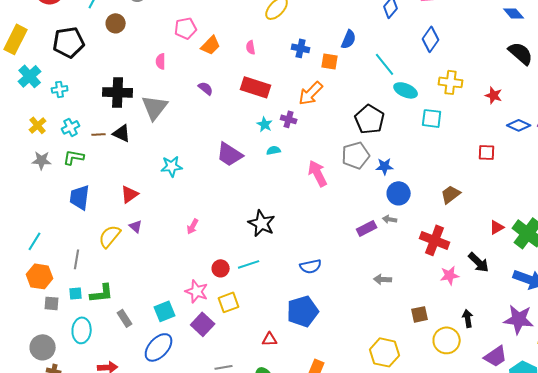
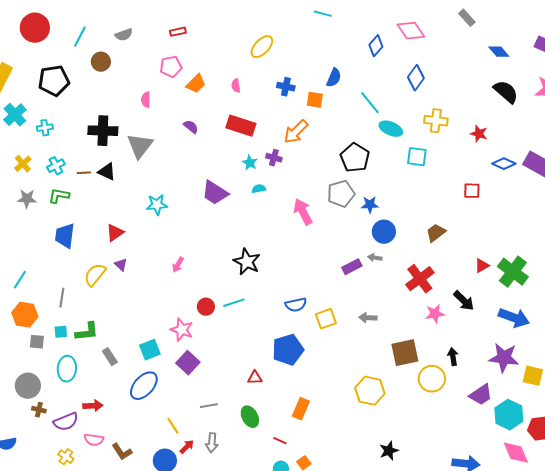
red cross: (435, 240) -> (420, 279), turned 32
yellow square: (229, 302) -> (326, 319), moved
brown square: (420, 314) -> (405, 353), size x1.6

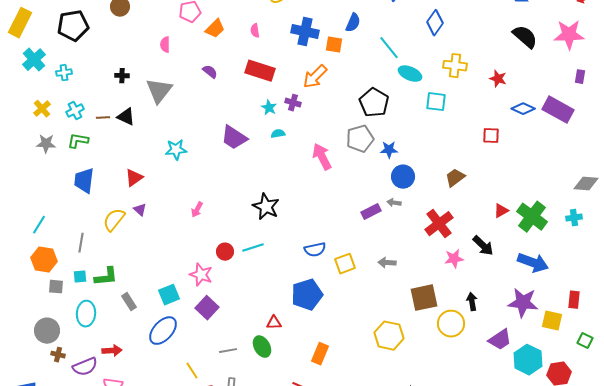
blue cross: (286, 87) -> (305, 32), size x1.5
black cross: (103, 131) -> (122, 76), size x0.5
green ellipse: (250, 417) -> (262, 347), moved

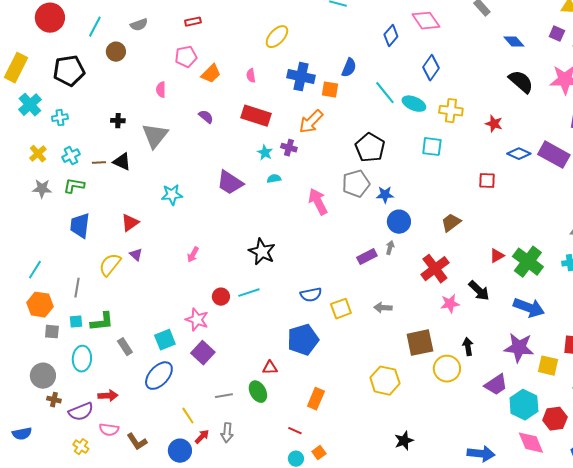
cyan ellipse: (410, 74) -> (414, 104), moved
gray arrow: (394, 203) -> (390, 248), turned 96

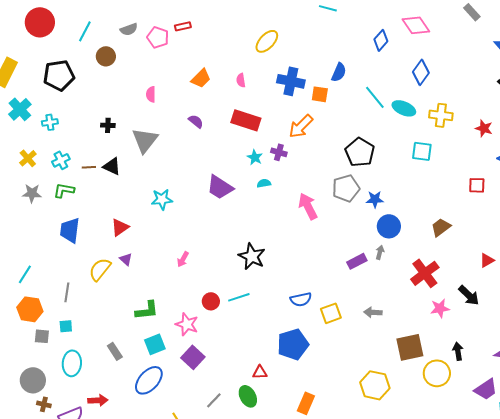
pink pentagon: (186, 57) -> (158, 37), moved, turned 30
green L-shape: (102, 322) -> (147, 310), moved
gray line: (224, 396) -> (214, 400), turned -36

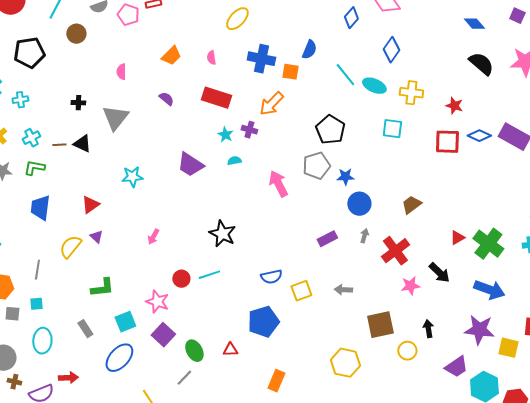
red square: (477, 185) -> (447, 142), moved, size x1.5
gray arrow: (380, 252) -> (364, 236), moved
green L-shape: (147, 310) -> (102, 288), moved
yellow circle: (437, 373) -> (407, 351), size x0.7
green ellipse: (248, 396) -> (194, 351), moved

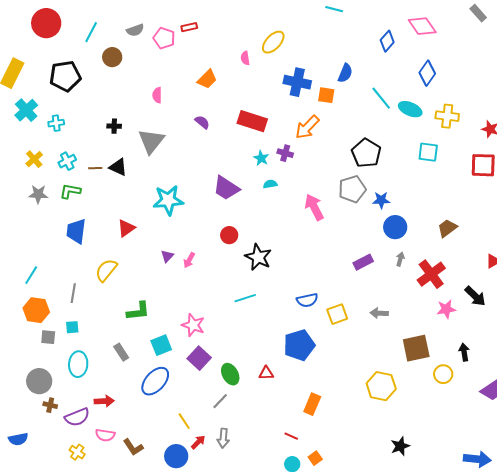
pink semicircle: (211, 58) -> (245, 58), moved
cyan star: (132, 177) -> (168, 200), size x1.4
purple triangle: (96, 237) -> (167, 256), moved, turned 32
red circle: (181, 279) -> (229, 235), moved

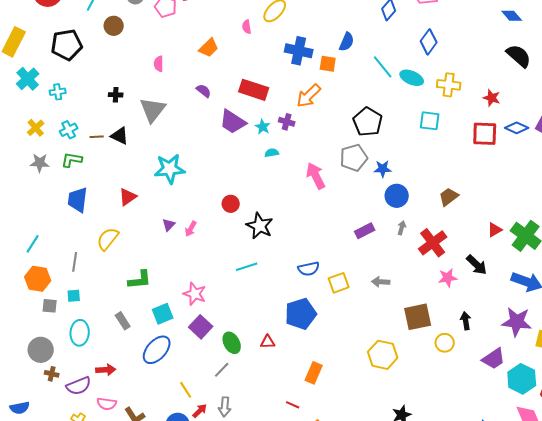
purple trapezoid: (226, 188) -> (233, 122), moved

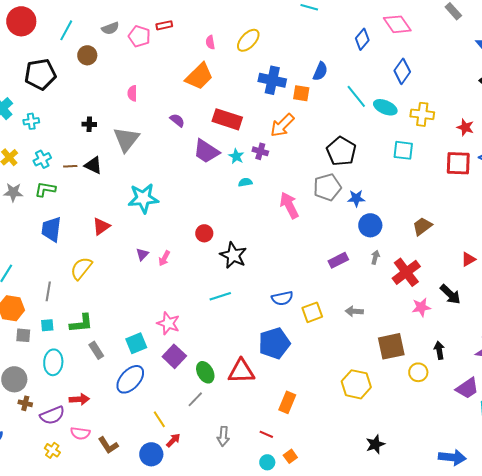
pink semicircle: (247, 27) -> (210, 42), moved
orange trapezoid: (209, 48) -> (199, 76), moved, size x1.4
green L-shape: (140, 280) -> (81, 323), moved
red triangle: (268, 342) -> (241, 371), size x1.8
gray arrow: (225, 407) -> (223, 436), moved

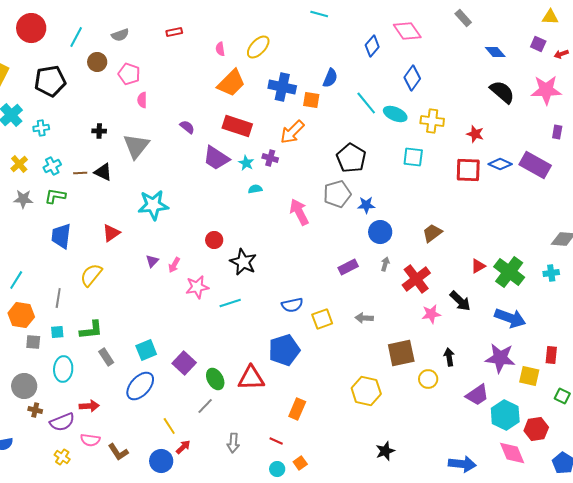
pink pentagon: (139, 36) -> (129, 74), moved
orange trapezoid: (199, 76) -> (231, 83), moved
pink star: (168, 323) -> (197, 287), moved, turned -30

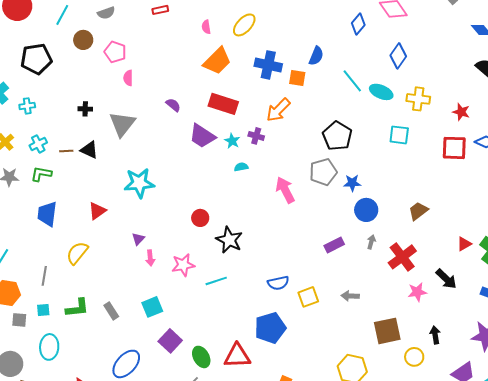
pink arrow: (174, 265) -> (150, 258), moved, turned -35
cyan square: (146, 350) -> (152, 307), moved
gray rectangle: (106, 357) -> (111, 311), moved

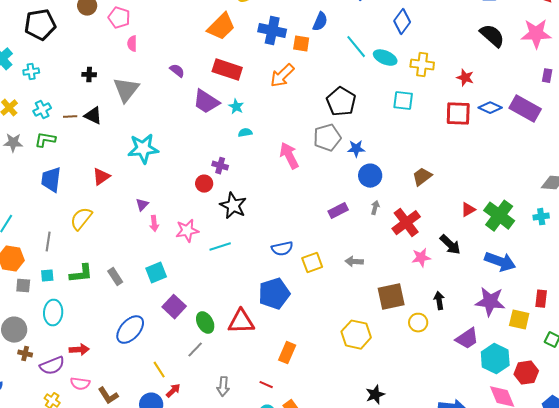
purple cross: (256, 136) -> (220, 166), moved

